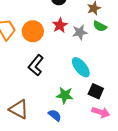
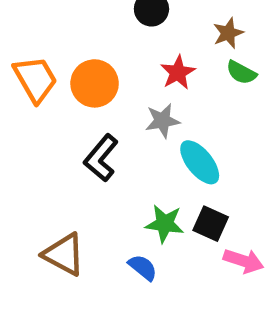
red star: (60, 25) -> (178, 72), moved
gray star: (80, 32) -> (162, 121), moved
black square: (96, 91) -> (211, 224), moved

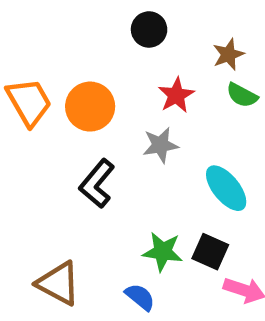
cyan ellipse: (200, 162) -> (226, 188), moved

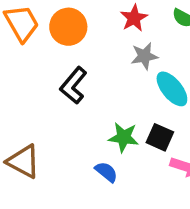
gray star: (160, 145) -> (144, 56), moved
brown triangle: (58, 283) -> (23, 162), moved

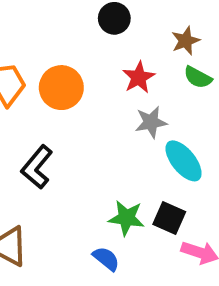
black L-shape: (73, 85) -> (37, 167), moved

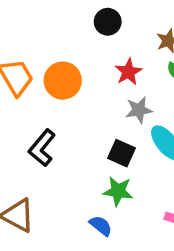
black square: (169, 218) -> (122, 153), moved

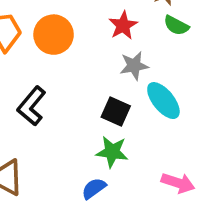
blue semicircle: (101, 226) -> (94, 188), turned -75

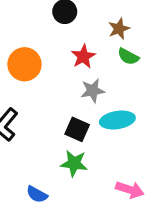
cyan ellipse: (163, 101) -> (117, 120), turned -60
blue semicircle: (94, 188) -> (37, 194), moved, turned -115

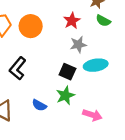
green star: (74, 163) -> (65, 95), turned -30
pink arrow: (130, 190) -> (92, 115), moved
blue semicircle: (37, 194) -> (39, 105), moved

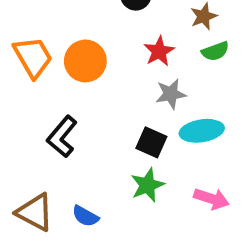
green semicircle: (103, 21) -> (215, 51), turned -48
blue semicircle: (39, 105) -> (85, 216), moved
pink arrow: (92, 115) -> (211, 199), moved

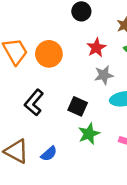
black square: (151, 142) -> (78, 106), moved
blue semicircle: (85, 216) -> (49, 154), turned -70

